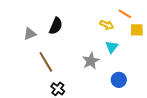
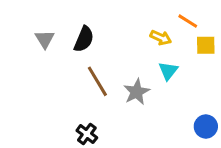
gray triangle: (30, 34) -> (45, 39), moved, turned -40
brown line: (46, 62) -> (97, 81), moved
blue circle: (119, 80) -> (206, 126), moved

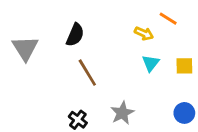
gray triangle: (45, 39) -> (25, 48), moved, size x1.5
yellow square: (206, 45) -> (184, 66), moved
gray star: (137, 92) -> (122, 113), moved

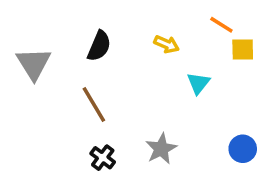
yellow arrow: (144, 33) -> (166, 44), moved
yellow square: (184, 66) -> (243, 50), moved
brown line: (87, 73) -> (94, 104), moved

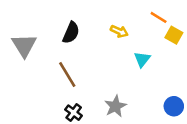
yellow square: (243, 50) -> (174, 35), turned 30

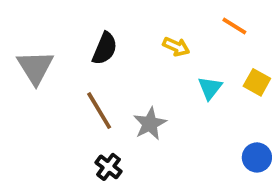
yellow square: (174, 35) -> (257, 82), moved
gray star: (115, 106) -> (150, 124), moved

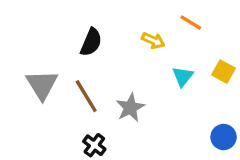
orange line: (234, 26) -> (191, 23), moved
gray triangle: (35, 67) -> (42, 85), moved

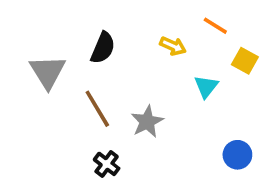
yellow square: (224, 72) -> (245, 61), moved
gray triangle: (42, 85) -> (48, 72), moved
blue circle: (224, 137) -> (237, 155), moved

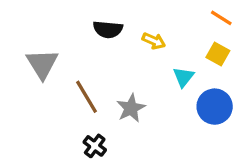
orange line: (215, 26) -> (221, 18), moved
black semicircle: (103, 48) -> (108, 29), moved, turned 72
blue circle: (237, 155) -> (215, 107), moved, size x1.4

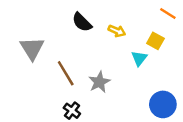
black semicircle: (108, 29) -> (82, 22), turned 40
yellow square: (218, 54) -> (155, 41), moved
blue circle: (215, 107) -> (163, 104), moved

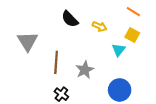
orange line: (168, 13) -> (133, 12), moved
brown line: (66, 73) -> (56, 62), turned 35
blue circle: (163, 104) -> (120, 90), moved

